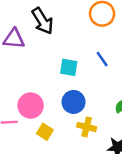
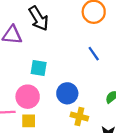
cyan square: (69, 67) -> (39, 68), moved
yellow square: (45, 132) -> (29, 121), moved, turned -32

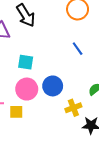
pink circle: (28, 97) -> (27, 89), moved
yellow cross: (79, 116) -> (73, 108), moved, turned -35

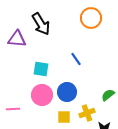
blue line: (78, 49) -> (76, 59), moved
yellow square: (16, 112) -> (64, 117), moved

